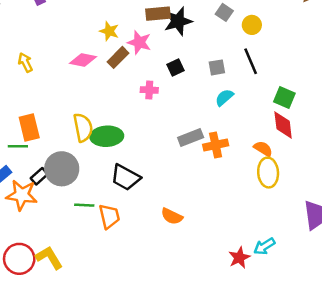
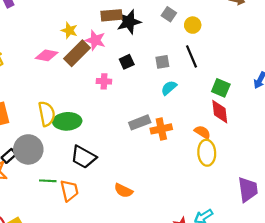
brown rectangle: (118, 57) -> (77, 53), size x1.4

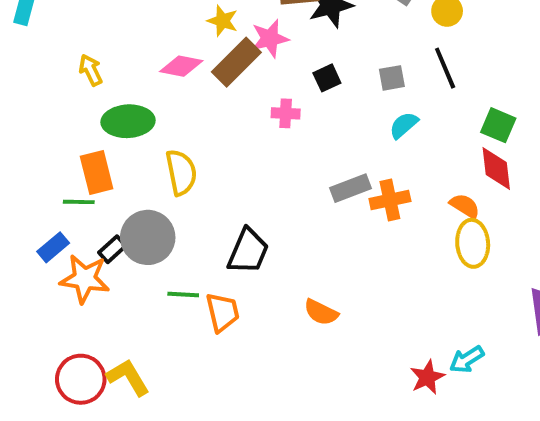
pink star: (95, 40) -> (270, 39), turned -30
green ellipse: (67, 121) -> (128, 121), moved
black trapezoid: (83, 157) -> (248, 251), turned -96

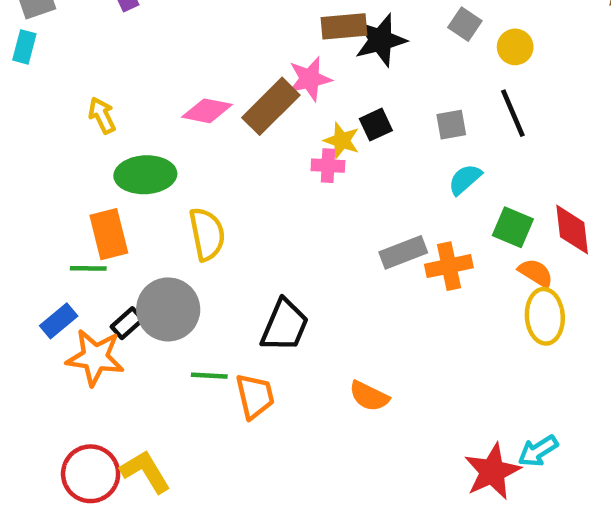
yellow star: (223, 21) -> (342, 141), moved
green square: (498, 125) -> (513, 227), moved
red star: (427, 377) -> (492, 472), size x1.4

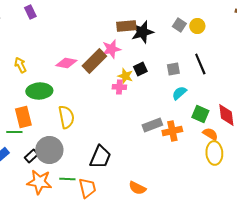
yellow circle: (515, 47) -> (197, 26), moved
orange star: (95, 357) -> (39, 182), moved

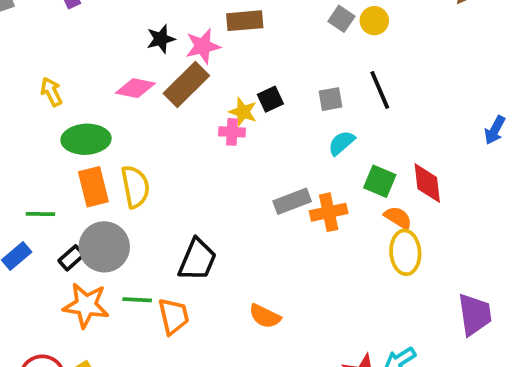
black star: (142, 32) -> (161, 39), moved, size x0.7
pink star: (111, 49) -> (203, 46), moved
orange rectangle: (23, 117) -> (93, 187), moved

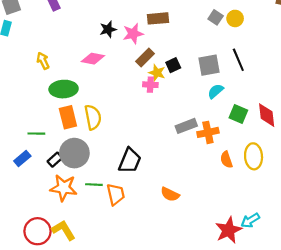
brown rectangle: (186, 84) -> (145, 58), moved, size x0.7
gray square: (331, 99) -> (209, 65), size x1.5
orange semicircle: (398, 218) -> (226, 160), moved, turned -140

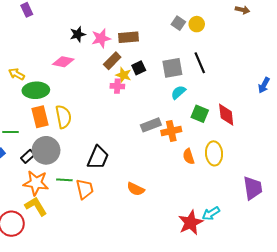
brown rectangle: (158, 18) -> (129, 37), moved
yellow arrow: (43, 61) -> (17, 74), moved, turned -35
yellow L-shape: (64, 230) -> (36, 206), moved

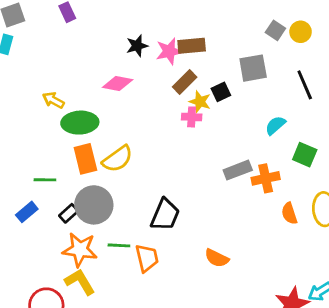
brown rectangle: (129, 37) -> (192, 46), moved
gray square: (172, 68) -> (253, 68), moved
yellow semicircle: (63, 117) -> (118, 159), turned 65

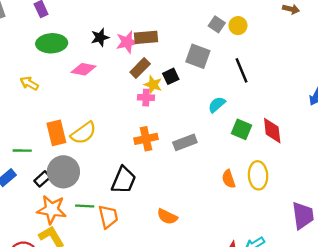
gray square: (253, 68) -> (198, 56), turned 30
green ellipse: (80, 123) -> (52, 43), moved
orange cross: (266, 178) -> (146, 139), moved

